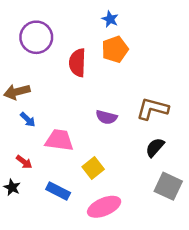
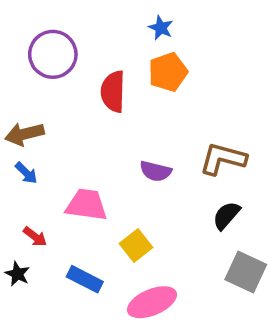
blue arrow: (28, 120) -> (26, 173), moved

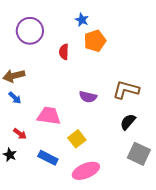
blue star: (161, 28) -> (82, 20), moved
red semicircle: (113, 91) -> (64, 52), size x0.7

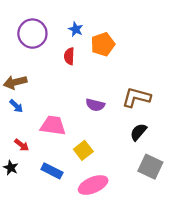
blue star: (82, 20) -> (76, 29), moved

